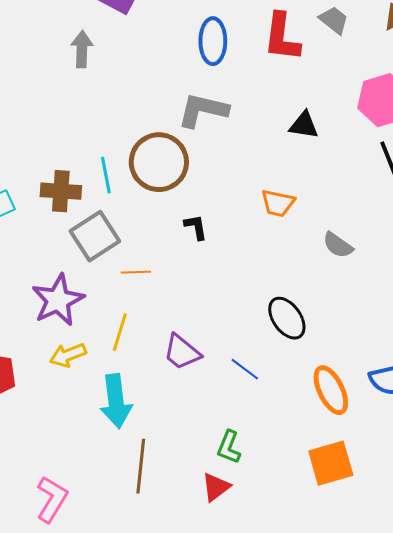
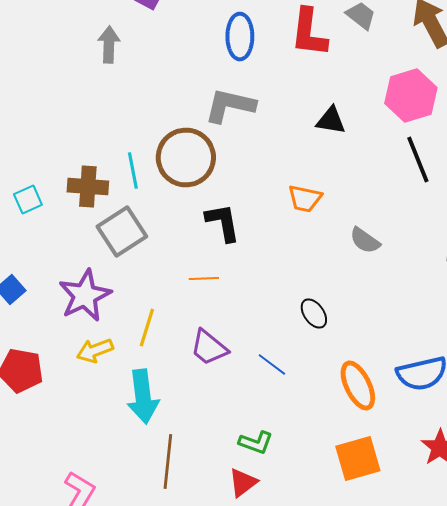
black L-shape: (196, 227) -> (223, 222), size x1.5
orange line: (136, 272) -> (204, 278), moved
black ellipse: (287, 318) -> (314, 314), size x0.7
green L-shape: (229, 447) -> (256, 442), turned -92

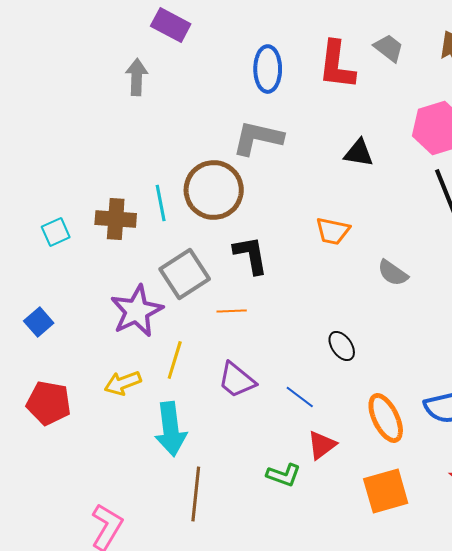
gray square: (122, 232) -> (185, 274), moved
purple star: (85, 296) -> (137, 311), moved
red triangle: (243, 482) -> (322, 445), moved

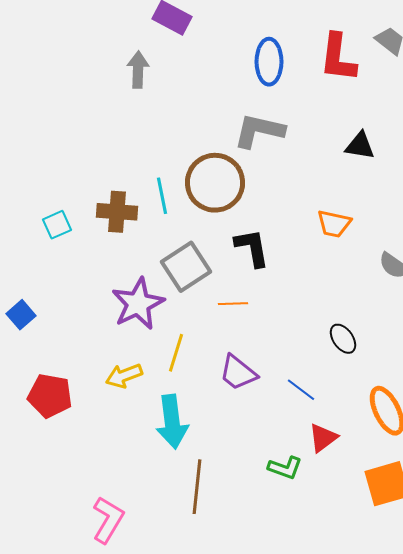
blue square: (39, 322) -> (21, 315), moved

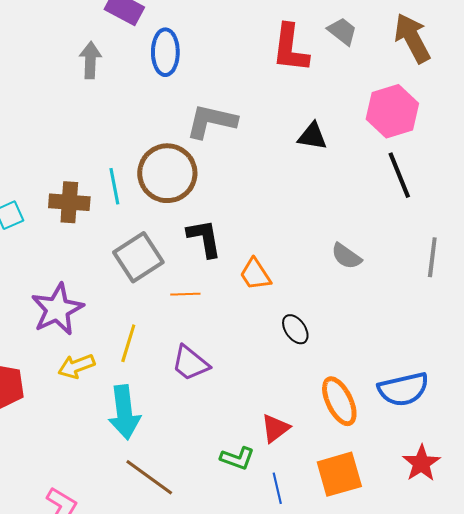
blue ellipse: (269, 62) -> (165, 52), moved
orange trapezoid: (334, 224) -> (255, 274), moved, turned 45
purple star: (138, 304) -> (57, 309), moved
blue line: (301, 390) -> (277, 488), moved, turned 40
brown line: (197, 487) -> (149, 477), turned -60

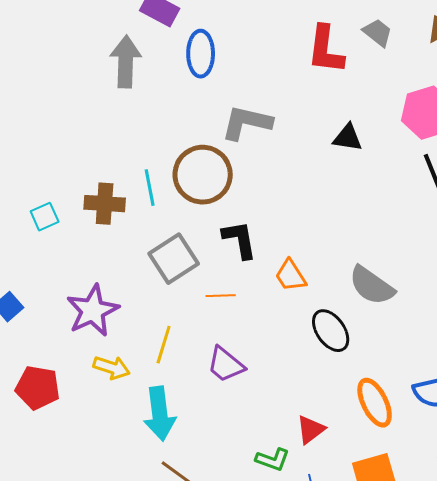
gray arrow: (90, 60) -> (126, 62), size x1.4
gray semicircle: (346, 256) -> (372, 286), moved, size x1.5
black ellipse: (295, 329) -> (331, 331), size x1.4
yellow arrow: (76, 366) -> (112, 368), turned -141

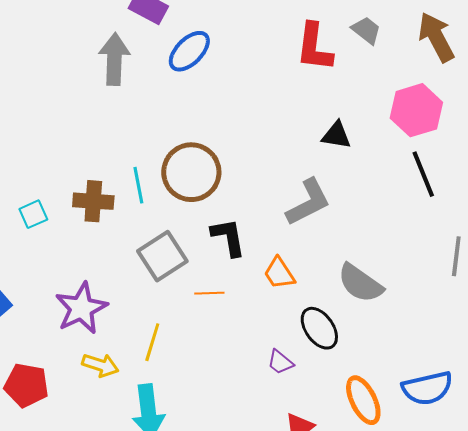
blue ellipse: (201, 54) -> (189, 51), turned 45
gray L-shape: (247, 123) -> (308, 202), moved, turned 140
purple trapezoid: (226, 365) -> (280, 362), moved, size x0.7

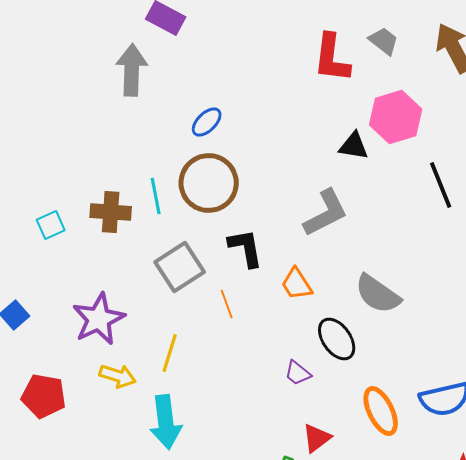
blue ellipse: (189, 51) -> (207, 122), moved, size x0.7
pink hexagon: (416, 110) -> (396, 117), moved
orange line: (209, 293) -> (227, 304), turned 72

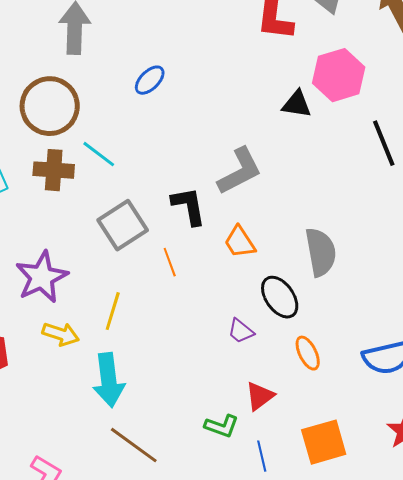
brown circle: (209, 183) -> (50, 106), moved
cyan line: (156, 196) -> (99, 154), turned -42
gray L-shape: (326, 213) -> (240, 171), moved
gray semicircle: (378, 294) -> (321, 252), turned -135
orange ellipse: (381, 411) -> (308, 353), moved, size x0.7

